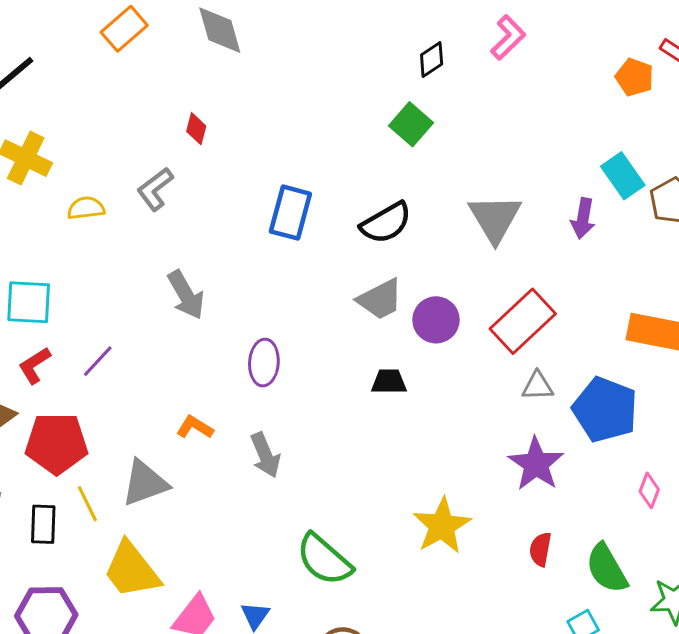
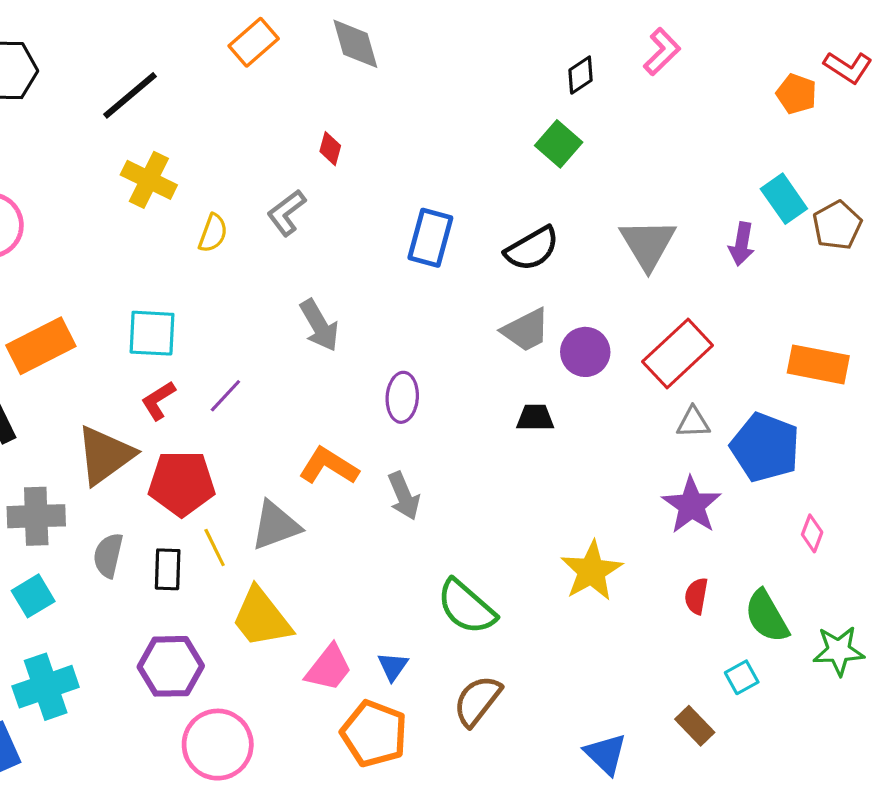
yellow semicircle: (86, 208) -> (213, 233), turned 117
orange L-shape: (195, 427) -> (329, 466), size x1.5

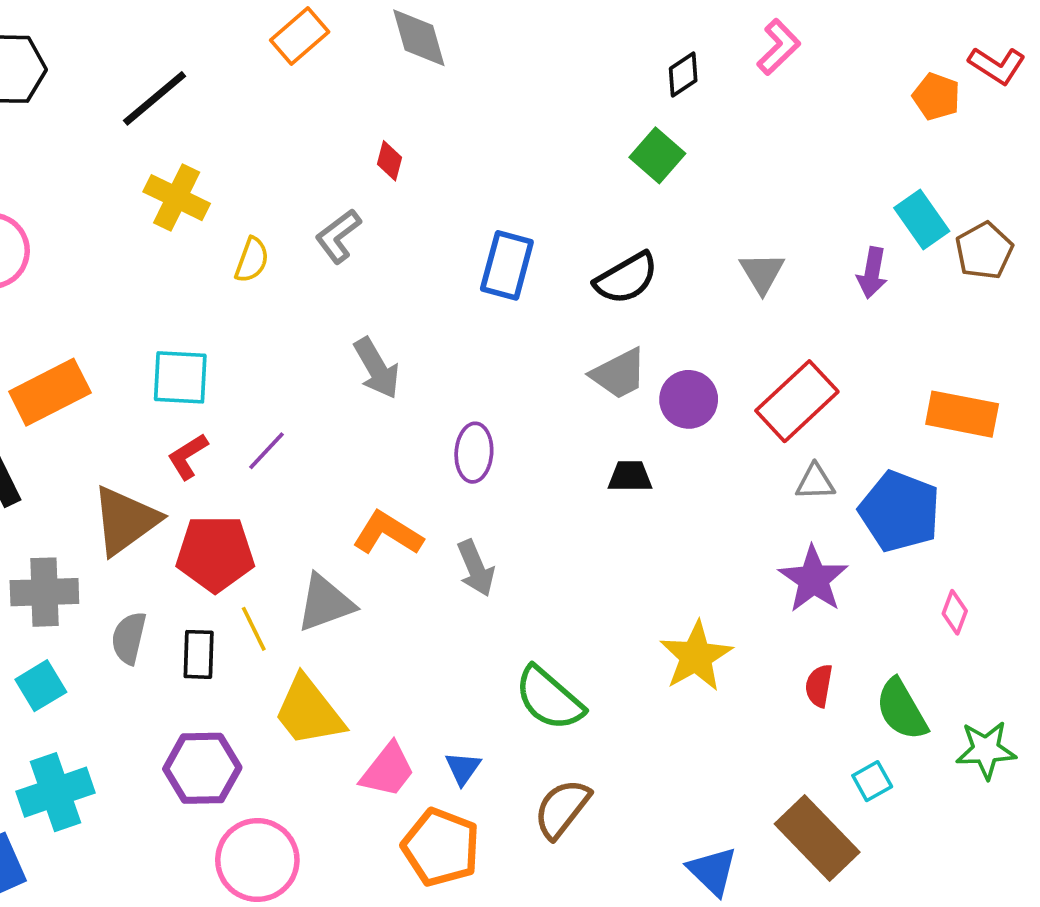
gray triangle: (648, 244) -> (762, 273), size x0.7
brown rectangle: (695, 726) -> (817, 838), size x1.8

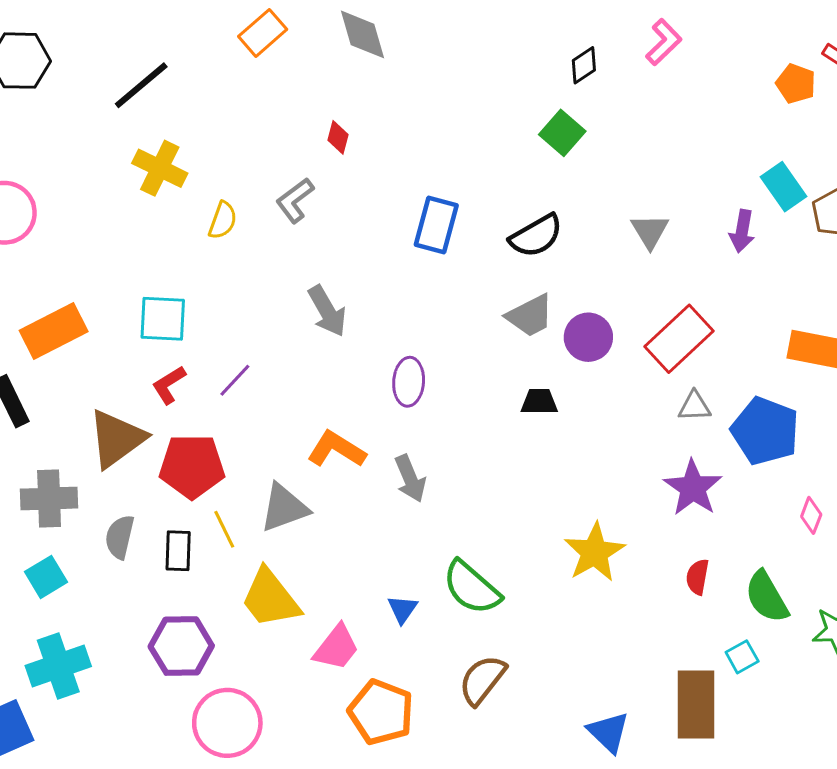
blue triangle: (463, 768) -> (402, 609), moved
brown rectangle: (817, 838) -> (696, 704), turned 44

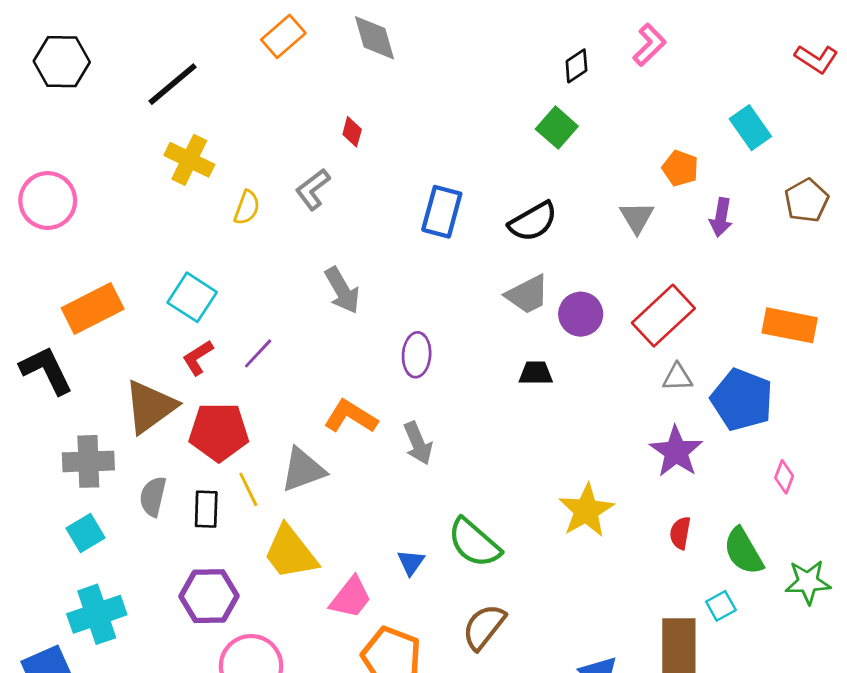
orange pentagon: (796, 84) -> (680, 168), moved
cyan rectangle: (784, 187) -> (750, 128), moved
cyan square: (163, 319) -> (192, 297), turned 30

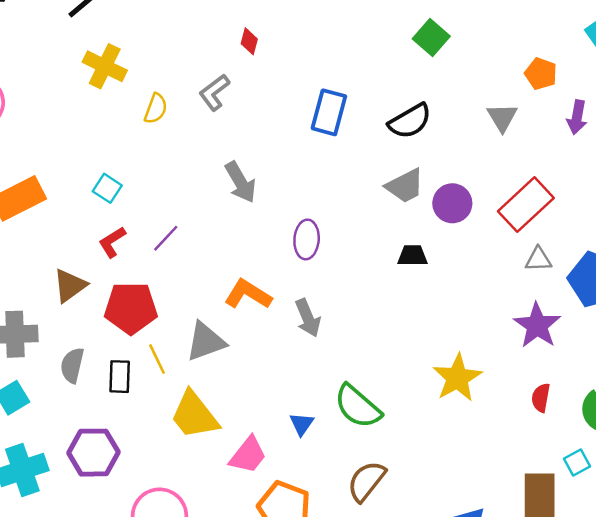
cyan square: (192, 297) -> (107, 188), size x0.7
brown triangle: (150, 407) -> (70, 286), size x0.7
purple hexagon: (209, 596) -> (93, 453), moved

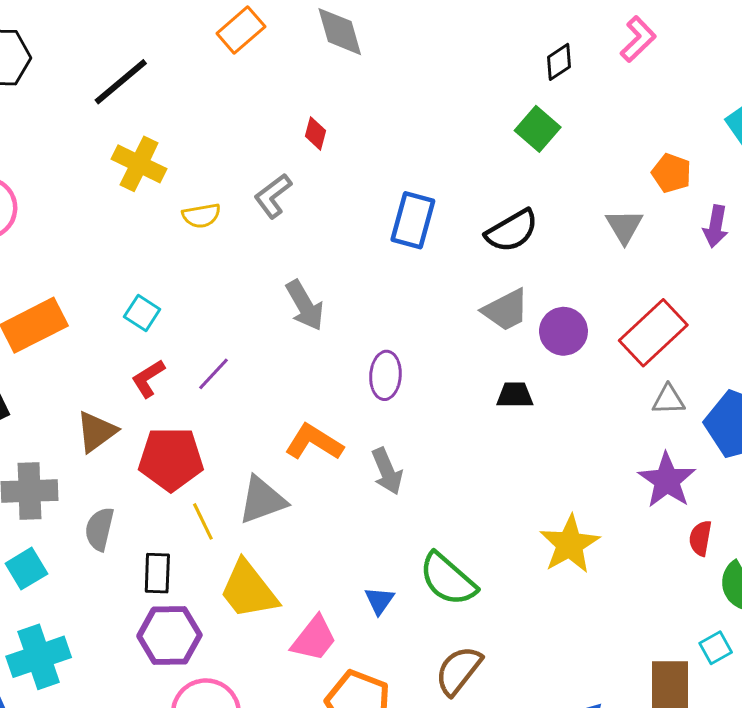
yellow semicircle: (156, 109) -> (201, 216), turned 60
black rectangle: (120, 377) -> (157, 573), moved
red semicircle: (541, 398) -> (700, 538), moved
purple hexagon: (93, 453) -> (169, 636), moved

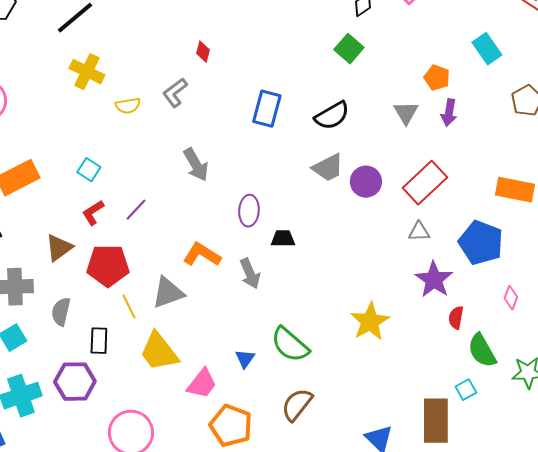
purple arrow: (716, 226) -> (449, 113), moved
black trapezoid: (515, 395) -> (283, 239), moved
gray triangle: (668, 400) -> (419, 232), moved
purple hexagon: (169, 636) -> (75, 382), moved

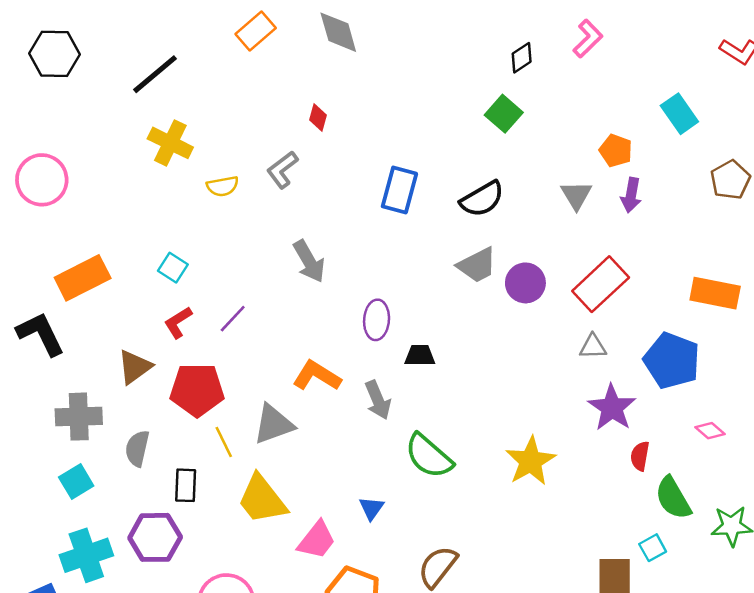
pink diamond: (511, 298) -> (710, 431), turned -70
green semicircle: (290, 345) -> (429, 456), moved

